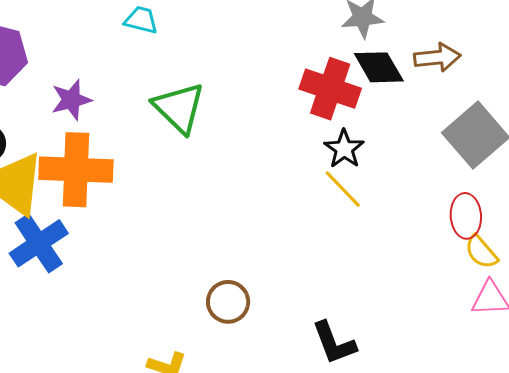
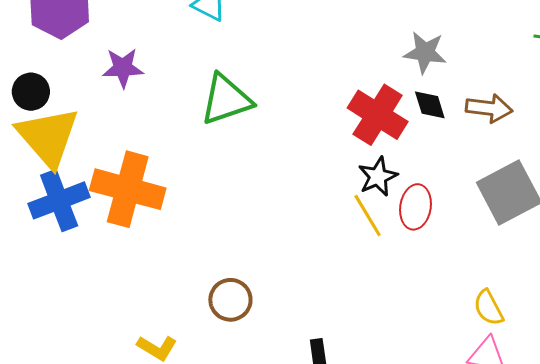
black diamond: (379, 67) -> (430, 105), size x0.7
green triangle: (179, 108) -> (226, 100), turned 44
orange cross: (76, 170) -> (128, 189), moved
red ellipse: (466, 216) -> (416, 207), moved

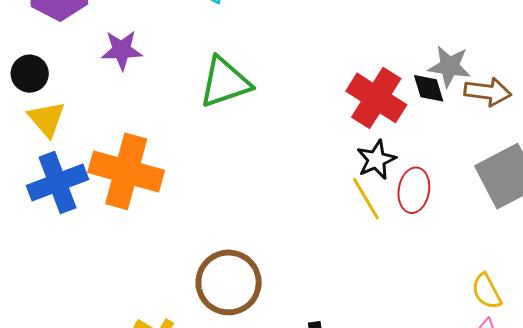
gray star: (425, 52) -> (449, 66), moved
yellow triangle: (48, 137) -> (47, 119), size x0.6
brown circle: (230, 300) -> (229, 282), size x1.5

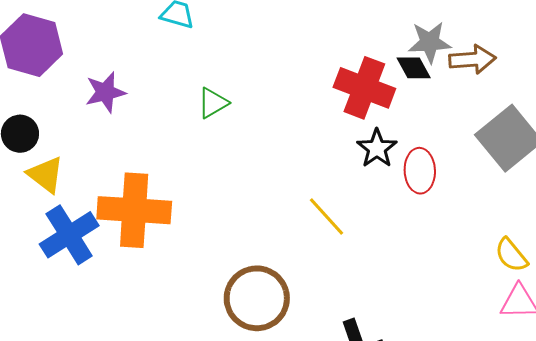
green triangle: (225, 82) -> (213, 103), size x0.6
yellow line: (366, 199) -> (327, 216), moved

